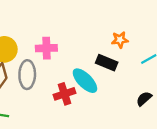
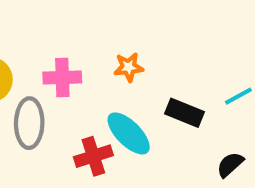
orange star: (120, 40) -> (129, 67), moved
black rectangle: (107, 63) -> (185, 113), moved

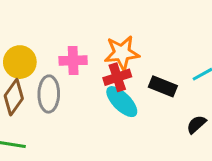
orange star: (129, 67) -> (122, 53), size x1.6
red cross: (93, 156) -> (117, 77), moved

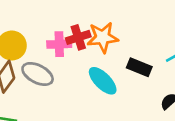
red cross: (117, 77) -> (78, 37), moved
gray ellipse: (49, 94) -> (38, 74), turned -64

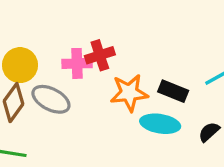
orange star: (103, 37) -> (129, 93), moved
cyan ellipse: (103, 81) -> (160, 124), moved, turned -36

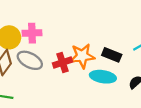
red cross: (100, 55) -> (63, 62), moved
pink cross: (77, 63) -> (32, 33), moved

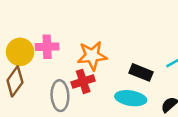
orange star: (82, 56) -> (92, 56), moved
gray ellipse: (30, 60) -> (60, 96), moved, turned 60

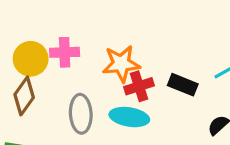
red cross: (83, 81) -> (139, 86), moved
cyan ellipse: (131, 98) -> (129, 117), moved

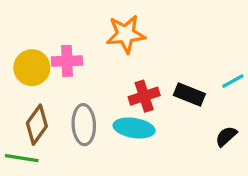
orange star: (121, 64) -> (126, 34), moved
brown diamond: (24, 96) -> (37, 125), moved

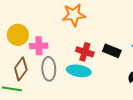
pink cross: (67, 61) -> (39, 46), moved
red cross: (144, 96) -> (85, 52), turned 36

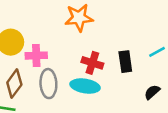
black rectangle: (112, 51) -> (125, 62), turned 60

